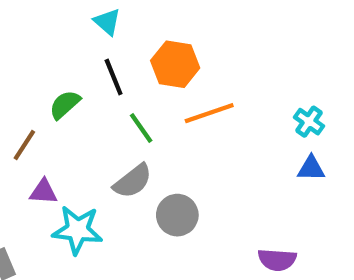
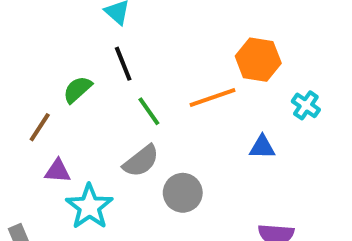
orange hexagon: (175, 64) -> (258, 60), moved
blue triangle: (311, 168) -> (262, 147), moved
cyan star: (77, 230) -> (89, 207), turned 30

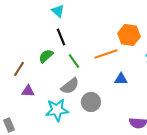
green semicircle: (77, 89) -> (46, 56), moved
blue triangle: (262, 147) -> (121, 79), moved
cyan star: (89, 207) -> (57, 110), moved, turned 30

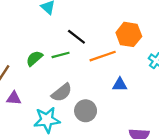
black line: (61, 37) -> (76, 37), moved, turned -30
green line: (74, 61) -> (61, 55), moved, turned -70

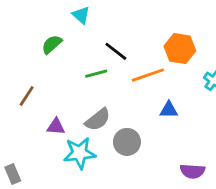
green semicircle: (34, 58) -> (52, 44), moved
purple triangle: (14, 98) -> (56, 127), moved

